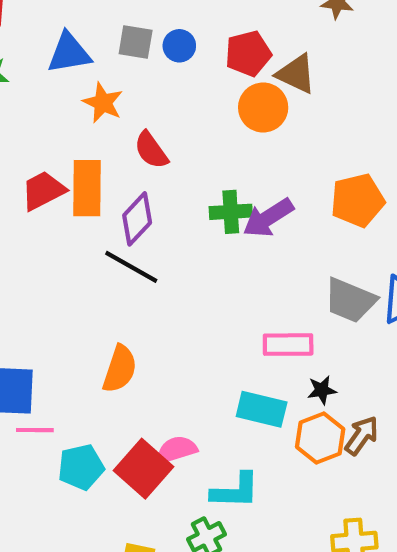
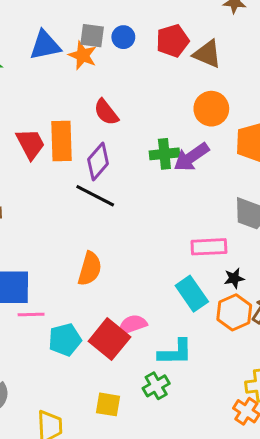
orange star: (103, 103) -> (83, 55), moved
orange circle: (263, 108) -> (211, 109), moved
red trapezoid: (43, 191) -> (30, 144), turned 92
cyan rectangle: (262, 409) -> (192, 294), turned 44

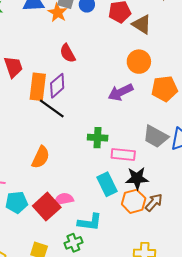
orange rectangle: (61, 141) -> (38, 87), moved
green cross: (164, 154) -> (98, 138), moved
black star: (234, 278) -> (137, 178), size x1.6

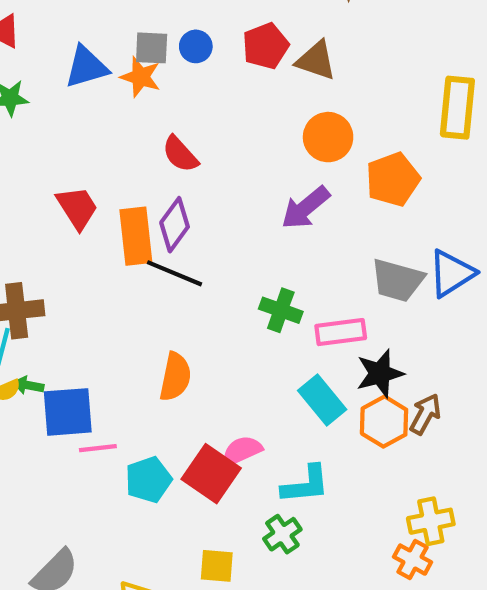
green cross: (98, 138) -> (281, 310), turned 30

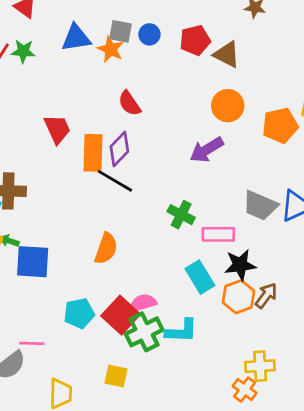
orange pentagon: (393, 179) -> (280, 125), moved
pink line: (98, 448) -> (32, 343), moved
green cross: (282, 534) -> (144, 332), moved, size x1.5

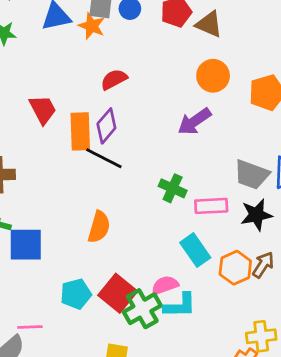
red semicircle: (129, 103) -> (114, 79), turned 100
black star: (240, 265) -> (256, 215), moved
pink semicircle: (143, 303) -> (165, 285), moved

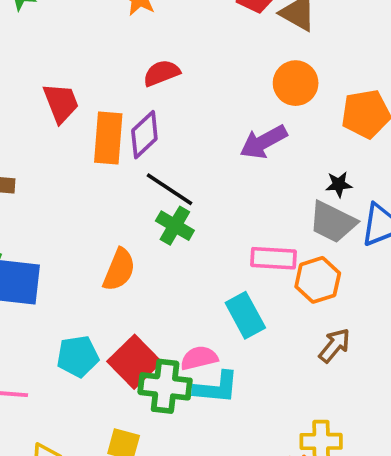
black line: (104, 158) -> (170, 189), moved
green cross: (173, 188) -> (175, 226), moved
black star: (256, 215) -> (339, 184), moved, size x0.6
orange hexagon: (235, 268) -> (318, 280), moved
green cross: (142, 309) -> (165, 386), turned 30

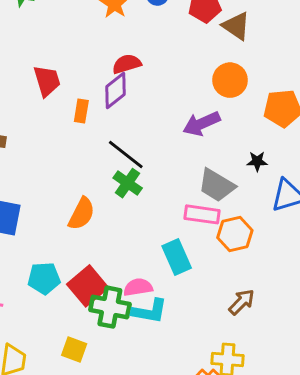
purple diamond: (144, 135) -> (115, 91), moved
orange rectangle: (108, 138) -> (81, 111), size x0.6
gray trapezoid: (333, 222) -> (217, 185), moved
brown arrow: (335, 345) -> (242, 302), moved

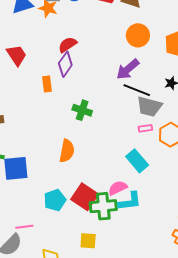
red trapezoid: (47, 81) -> (17, 55), moved
black line: (126, 155) -> (137, 90), moved
green cross: (128, 183) -> (82, 110), moved
pink rectangle: (202, 214) -> (145, 128), size x0.6

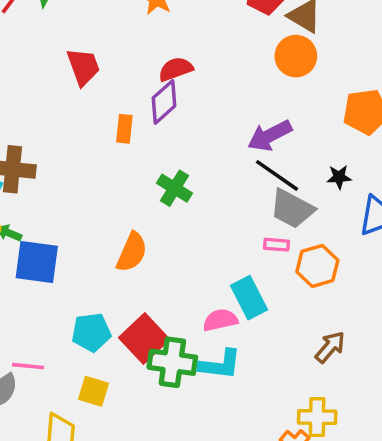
orange circle: (138, 35) -> (296, 56), moved
pink semicircle: (118, 188) -> (220, 320), moved
yellow square: (88, 241) -> (93, 391), moved

